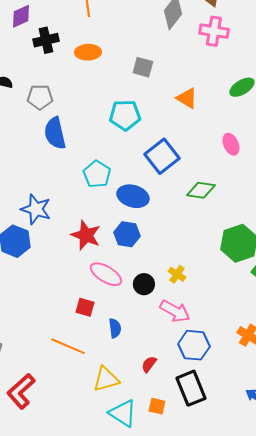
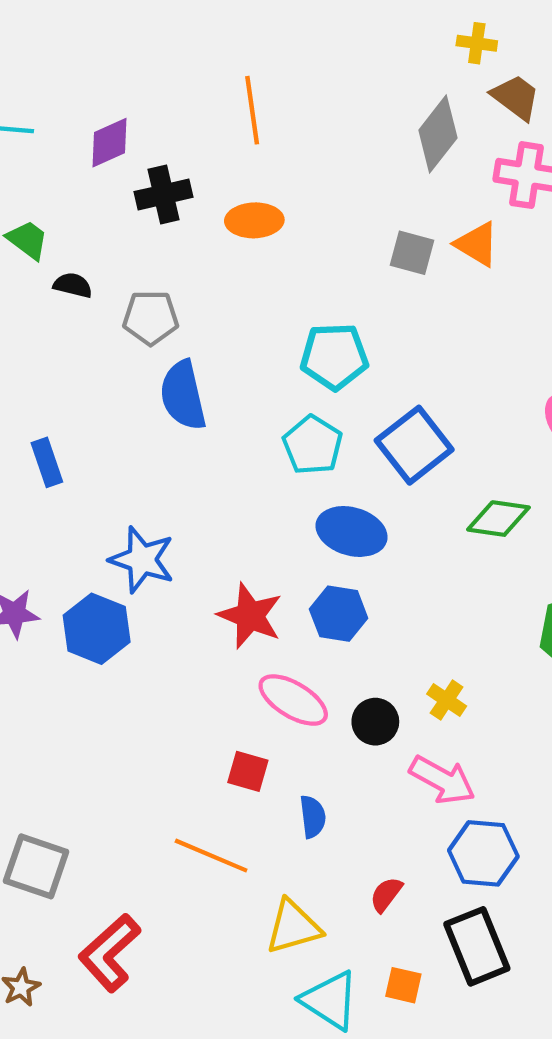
gray square: (143, 67) -> (412, 253), moved
orange triangle: (187, 98) -> (477, 244), moved
cyan pentagon: (97, 174) -> (313, 445), moved

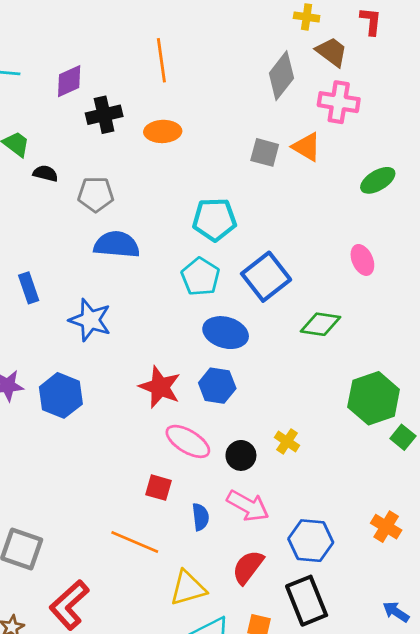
blue semicircle: (183, 395) -> (117, 245), turned 108
blue star: (142, 560) -> (90, 320), moved
pink arrow: (442, 780) -> (248, 506), moved
red semicircle: (386, 894) -> (248, 567), size x1.5

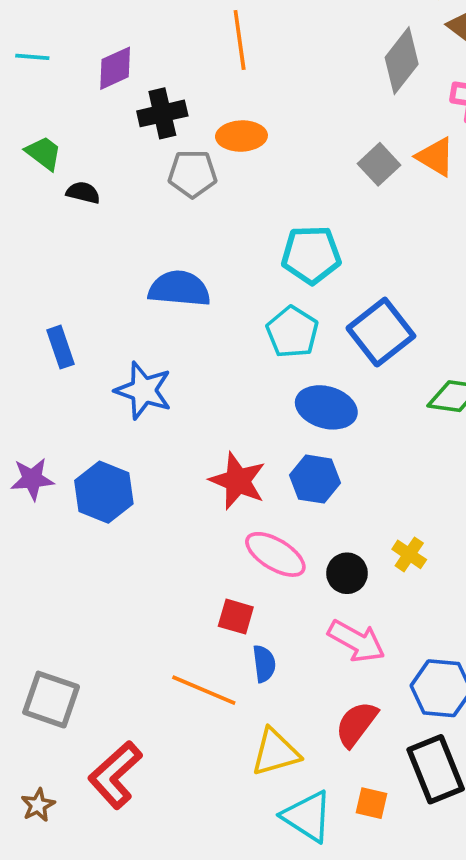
gray square: (265, 152) -> (379, 164), turned 32
gray pentagon: (96, 194) -> (192, 174), moved
blue semicircle: (200, 517) -> (264, 664), moved

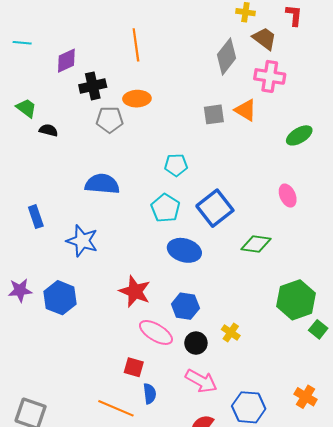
cyan line: (32, 57) -> (22, 43), moved
gray square: (379, 164) -> (214, 114), turned 35
cyan pentagon: (311, 255) -> (176, 165), size x0.7
blue hexagon: (315, 479) -> (185, 306), moved

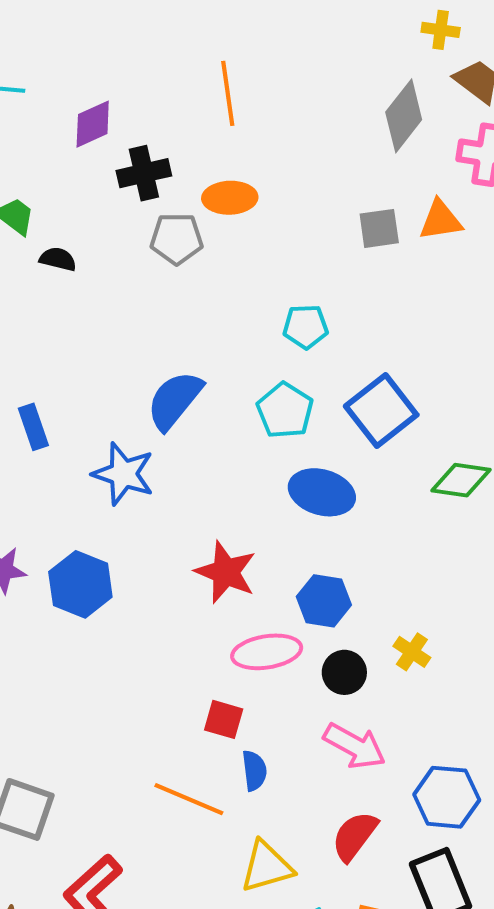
orange triangle: (245, 110) -> (441, 220), turned -40
blue semicircle: (102, 184) -> (175, 400), moved, turned -56
pink ellipse: (156, 332) -> (267, 652), turned -40

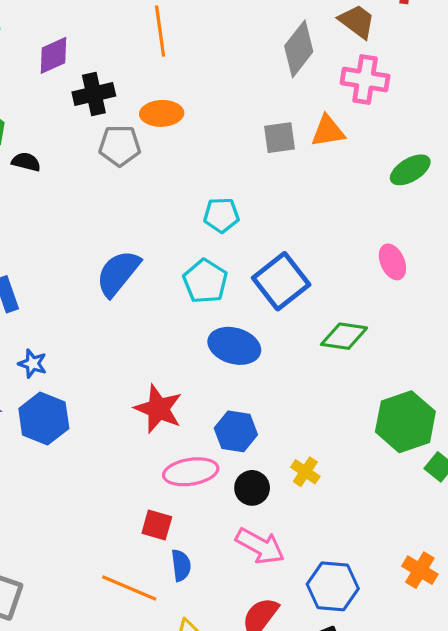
blue star: (123, 474) -> (33, 364), moved, size x0.6

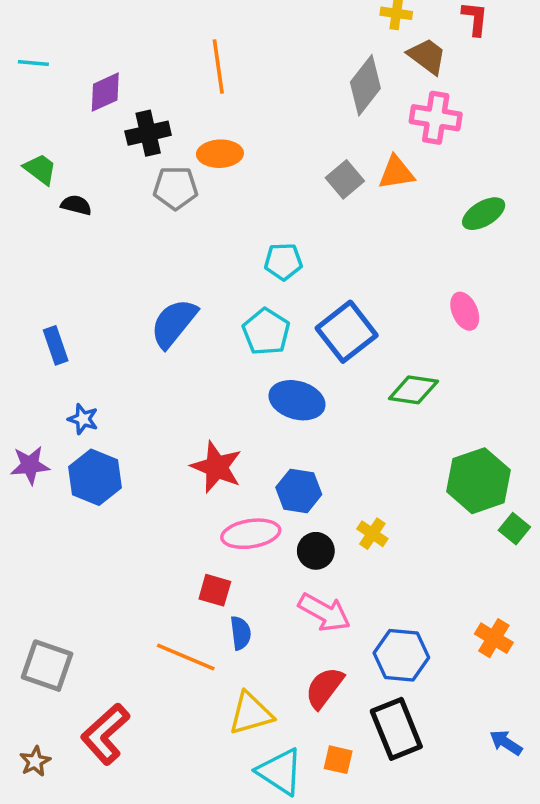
gray square: (279, 138) -> (345, 179), turned -32

